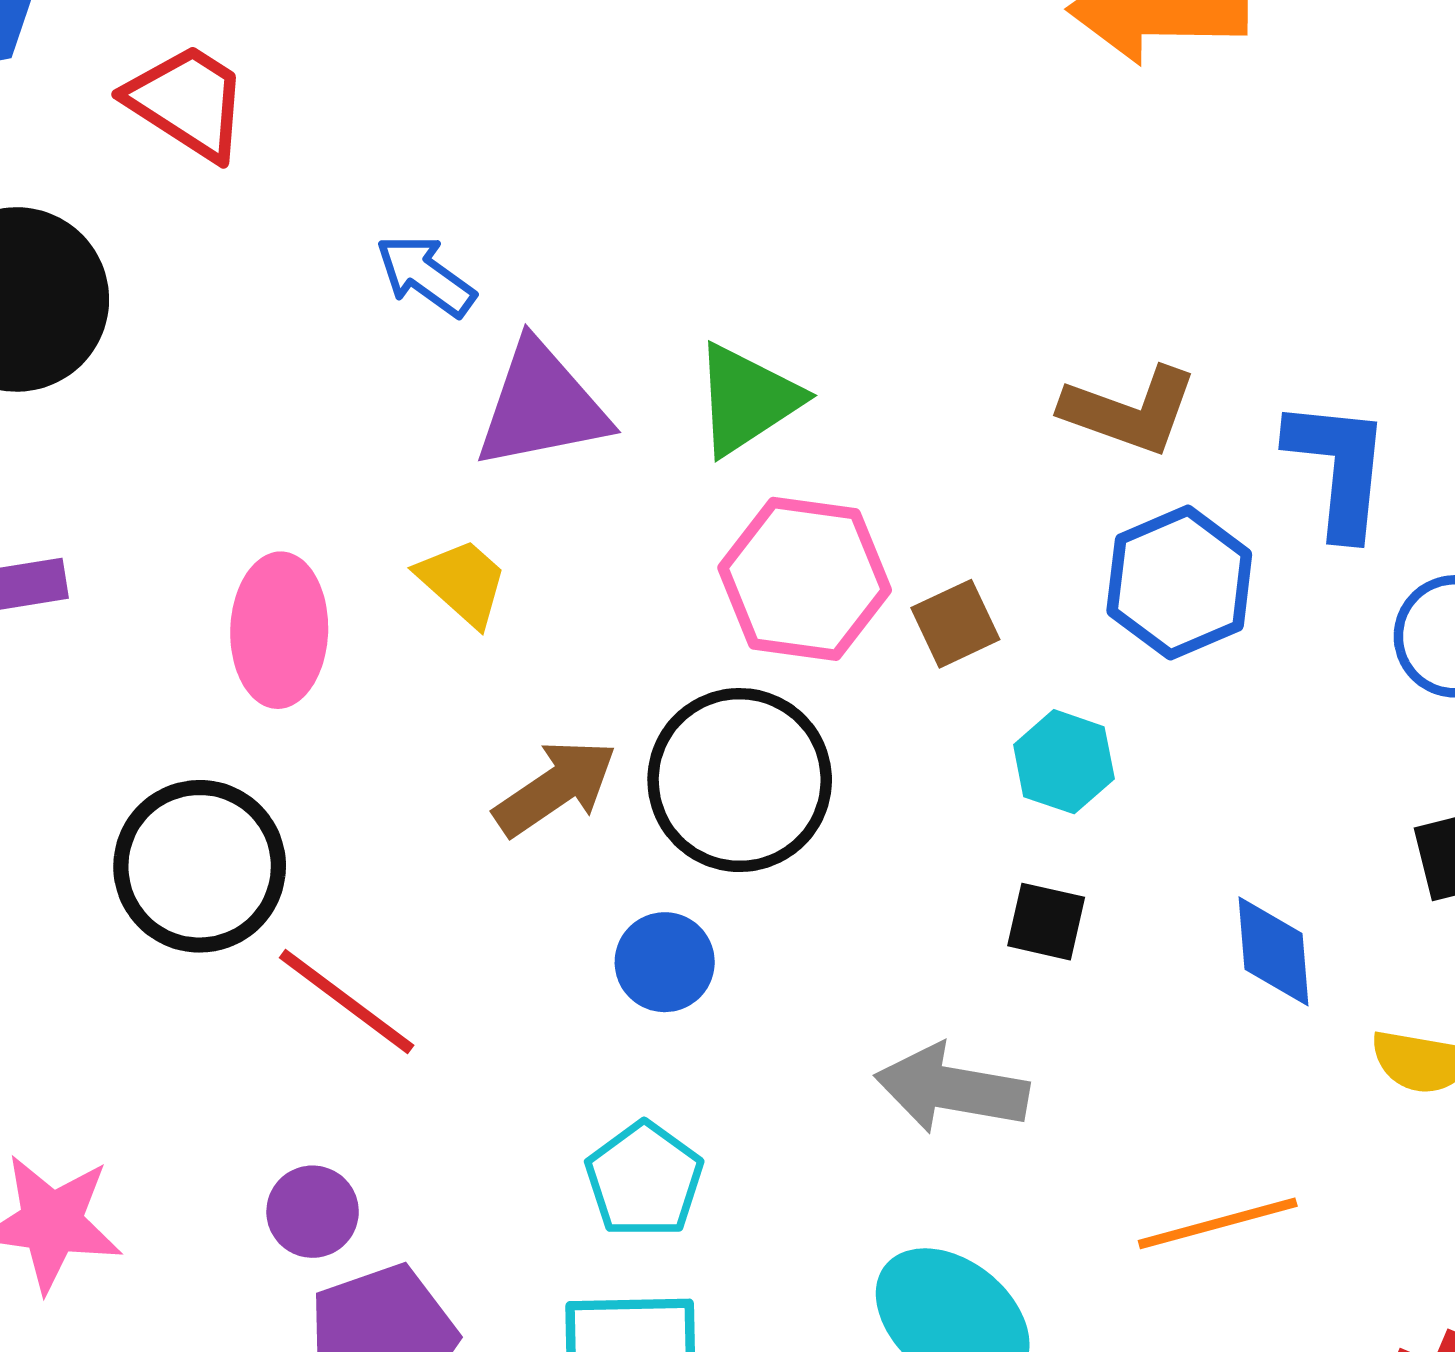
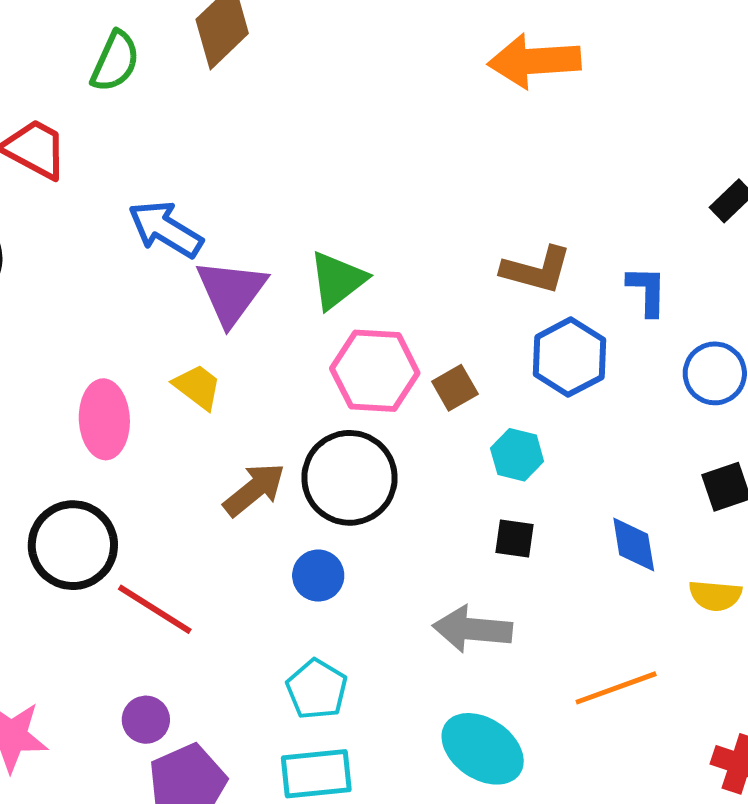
blue arrow: (425, 276) -> (165, 229), size x1.4
purple triangle: (542, 406) -> (231, 292), turned -38
blue L-shape: (1338, 468) -> (647, 291), size x0.7

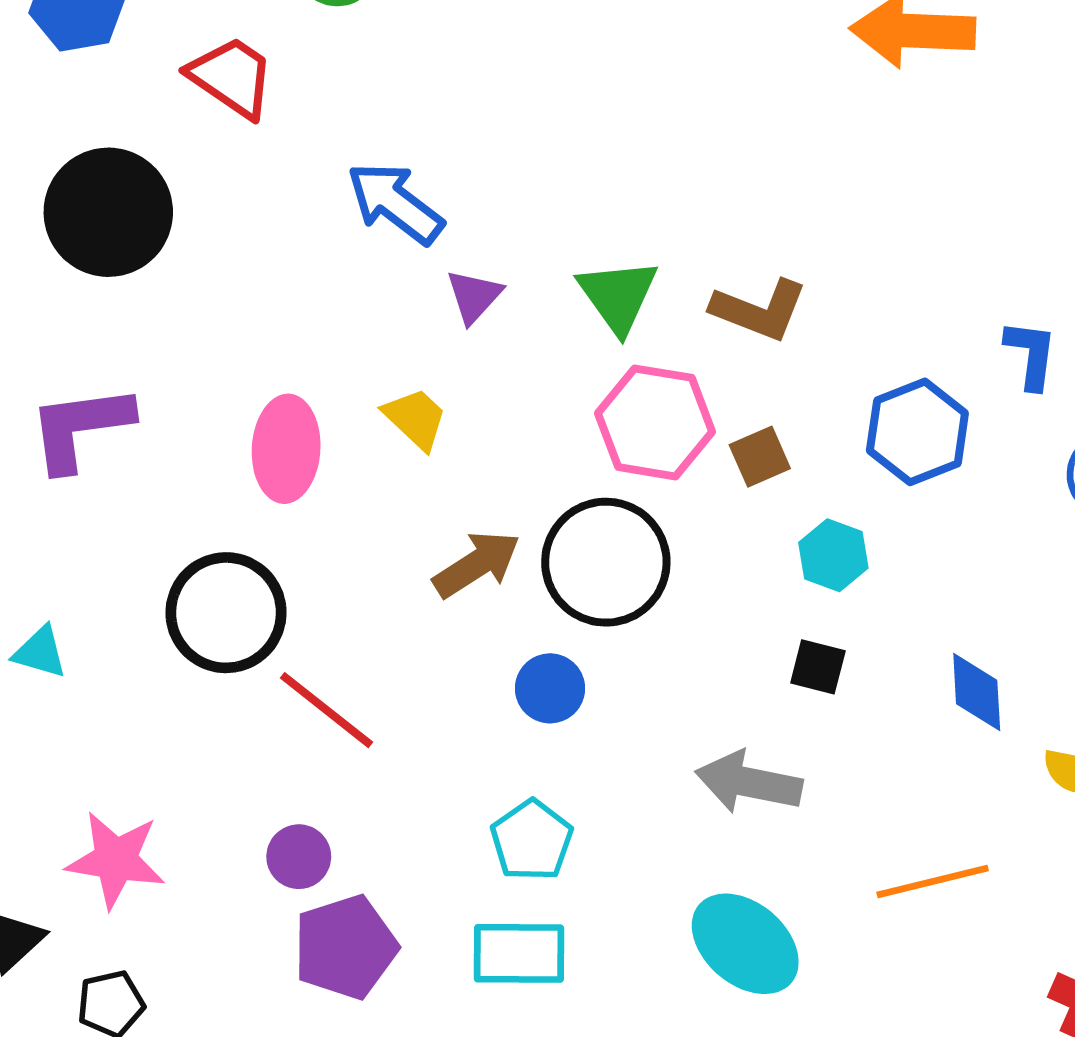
brown L-shape: (536, 270) -> (759, 310), moved
green triangle: (337, 280) -> (618, 296), turned -34
purple triangle: (231, 292) -> (474, 296), size x0.6

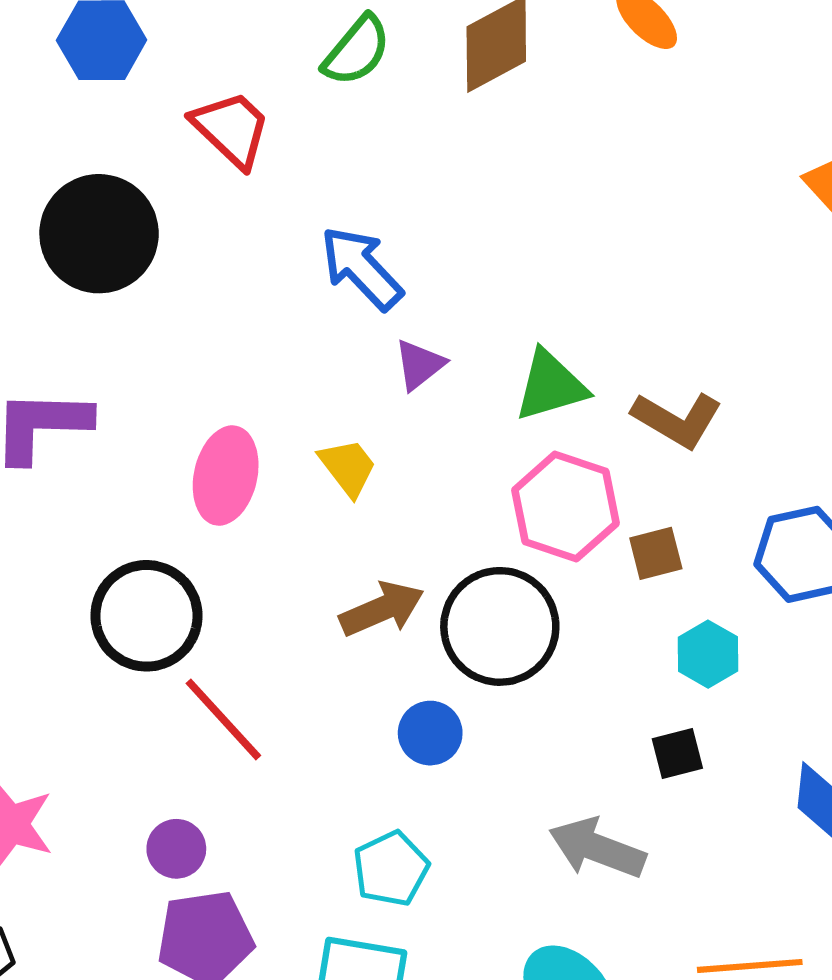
green triangle: (618, 296) -> (551, 386), turned 40
black square: (818, 667) -> (677, 753), turned -38

